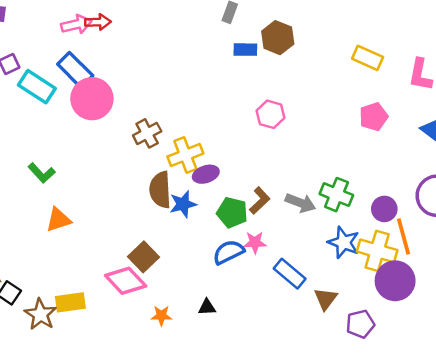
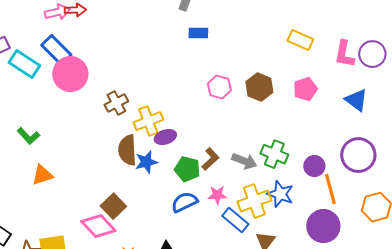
brown hexagon: (278, 38) -> (259, 87), moved
pink star: (255, 242) -> (217, 195), moved
yellow cross: (377, 251) -> (254, 201), moved, turned -36

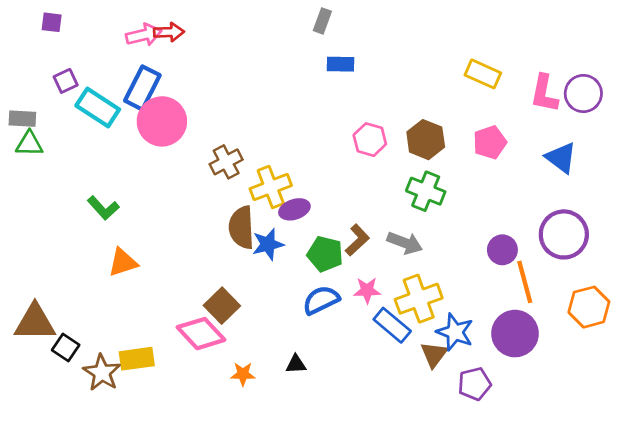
blue rectangle: (56, 50) -> (142, 88), turned 72
green cross: (274, 154) -> (426, 191), moved
blue star: (280, 194) -> (455, 332), moved

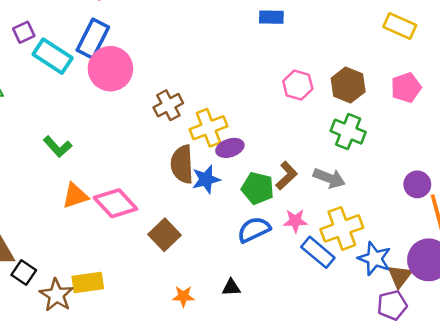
pink diamond: (201, 334) -> (115, 203), moved
brown triangle: (434, 354) -> (400, 276), moved

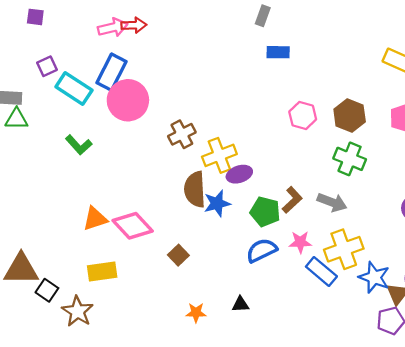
green L-shape: (58, 147) -> (79, 145), moved
brown square: (165, 235) -> (178, 255), size x0.7
yellow rectangle: (88, 282) -> (102, 271), moved

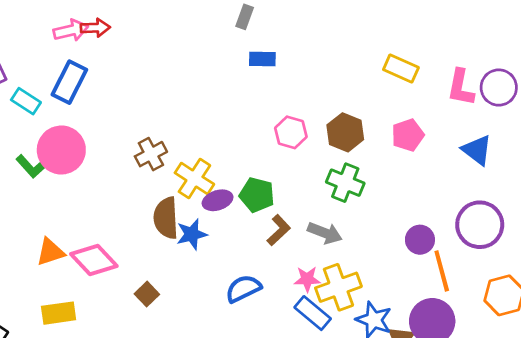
cyan rectangle: (74, 89) -> (26, 101), size x0.7
pink circle: (128, 100) -> (61, 150), moved
yellow cross: (219, 155) -> (194, 179), turned -36
green pentagon: (265, 212) -> (257, 195), moved
pink star: (300, 242) -> (307, 279), moved

